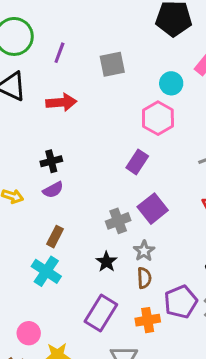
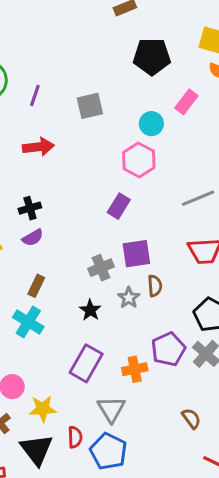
purple square: (153, 209) -> (136, 254), turned 32
brown semicircle: (144, 278) -> (155, 286), moved

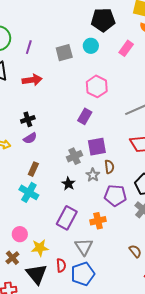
cyan circle: (151, 124) -> (91, 46), moved
purple pentagon: (168, 349) -> (115, 195), moved, turned 30
blue pentagon: (108, 451) -> (83, 274), turned 30

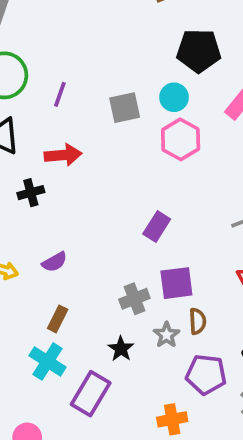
pink hexagon: (97, 86) -> (181, 139), moved
black cross: (28, 119) -> (31, 193), moved
purple rectangle: (67, 218) -> (91, 394), moved

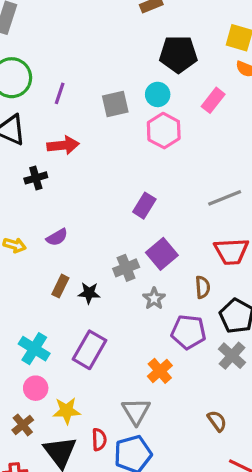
purple square: (176, 283) -> (162, 254), turned -32
brown semicircle: (198, 321) -> (203, 287), moved
black star: (121, 349) -> (89, 293), moved, turned -30
cyan cross: (48, 361) -> (34, 349), moved
orange cross: (172, 419) -> (160, 371), turned -30

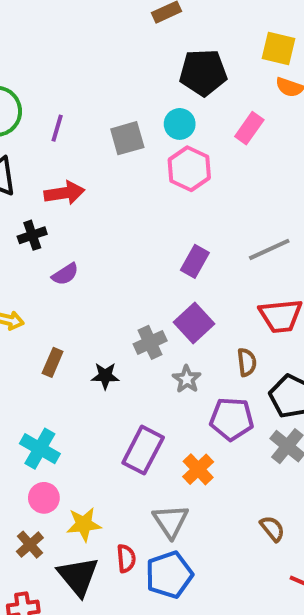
purple rectangle: (144, 206) -> (195, 261), moved
purple semicircle: (57, 237) -> (65, 274), moved
brown rectangle: (60, 286) -> (53, 362), moved
purple rectangle: (90, 350) -> (143, 450), moved

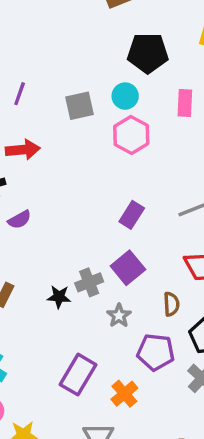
pink rectangle: (249, 128) -> (185, 103), turned -36
black star: (105, 376) -> (59, 297), moved

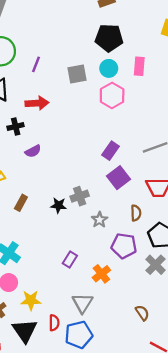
black pentagon: (148, 53) -> (109, 38), moved
pink rectangle: (185, 103) -> (139, 66), moved
purple square: (128, 268) -> (119, 178), moved
purple rectangle: (78, 375) -> (70, 259), size x0.6

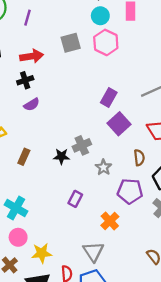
gray square: (77, 74) -> (71, 43), moved
black cross: (16, 126) -> (25, 80), moved
purple rectangle: (70, 259) -> (75, 199), moved

